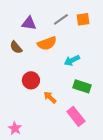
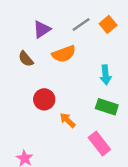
orange square: (83, 19) -> (108, 24), turned -32
purple triangle: (29, 23) -> (42, 29), turned -42
cyan arrow: (72, 60) -> (106, 75), moved, turned -70

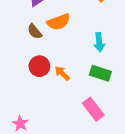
brown semicircle: (26, 59) -> (35, 31), moved
orange arrow: (68, 120) -> (62, 73), moved

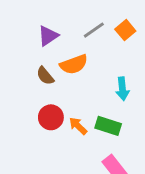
green rectangle: (100, 73) -> (108, 126), moved

